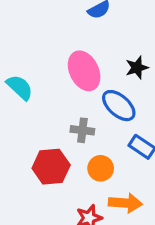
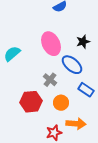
cyan semicircle: (20, 87) -> (12, 54), turned -84
gray cross: (82, 130) -> (50, 80), turned 32

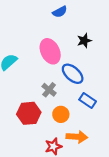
black star: (83, 42) -> (84, 41), moved

